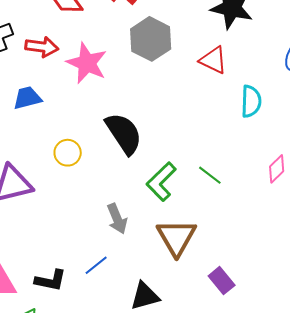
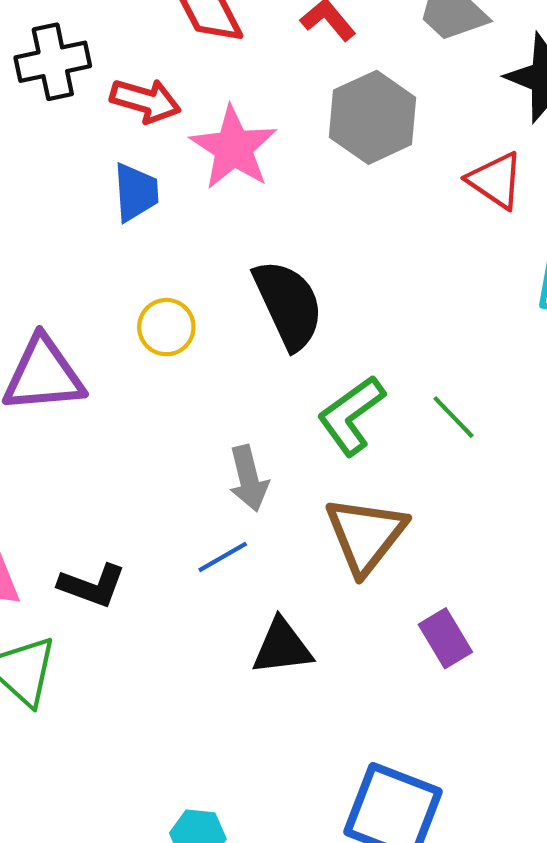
blue trapezoid: (27, 98) -> (136, 192), moved, turned 92
blue line: (96, 265) -> (223, 557), moved

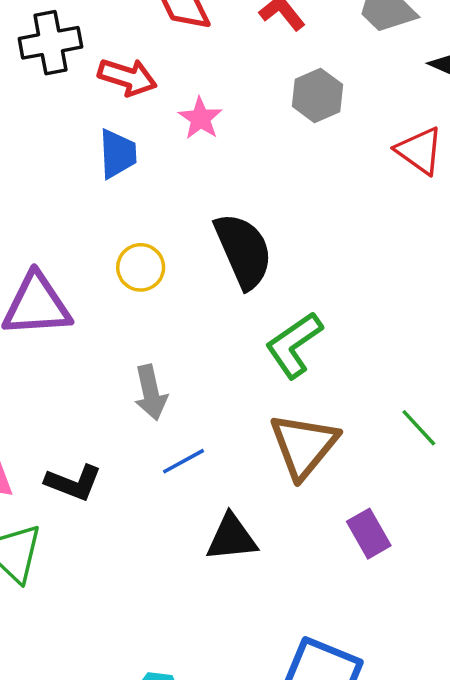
gray hexagon: (373, 117) -> (318, 95), size x0.7
pink star: (234, 148) -> (200, 118), size x0.6
green line: (453, 417) -> (419, 428), moved
gray arrow: (249, 478) -> (151, 393), moved

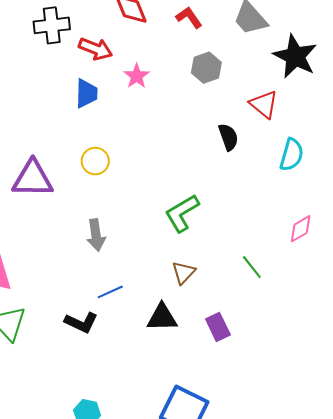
black semicircle: (243, 251) -> (228, 137), moved, size x0.6
brown triangle: (304, 445) -> (184, 273), size x0.6
blue line: (184, 461) -> (110, 292), moved
black L-shape: (73, 483) -> (81, 322), moved
black triangle: (232, 538) -> (162, 318), moved

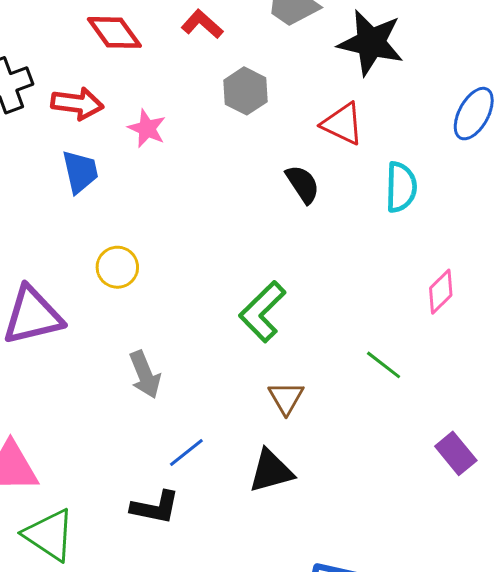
purple rectangle: (218, 327) -> (456, 453), moved

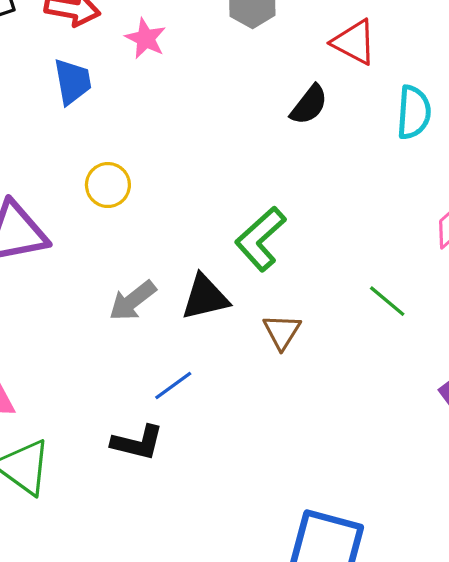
black semicircle: (303, 184) -> (309, 105), turned 69
gray arrow: (145, 375) -> (133, 301), turned 72
black triangle: (271, 471) -> (205, 297), moved

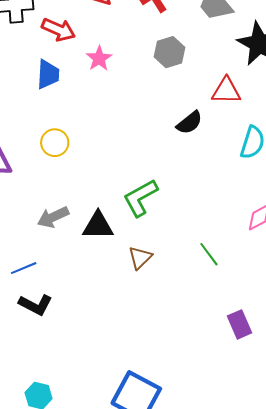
red triangle: (354, 42) -> (226, 91), turned -40
blue line: (173, 386) -> (24, 268), moved

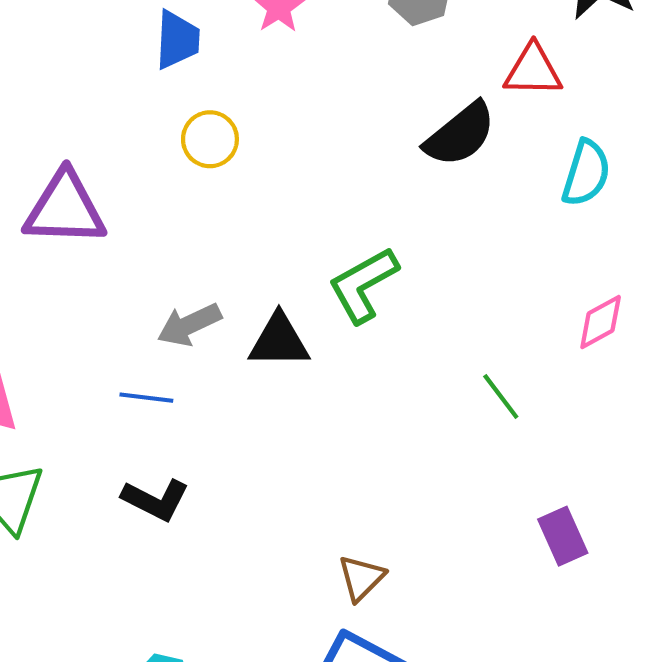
black semicircle: (189, 123) -> (460, 134), size x1.4
yellow circle: (55, 143) -> (210, 139), moved
brown triangle: (140, 258) -> (361, 578), moved
blue line: (24, 268) -> (146, 398), moved, turned 30

